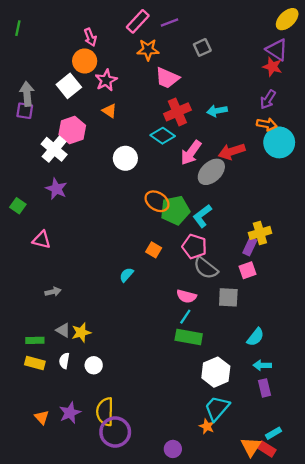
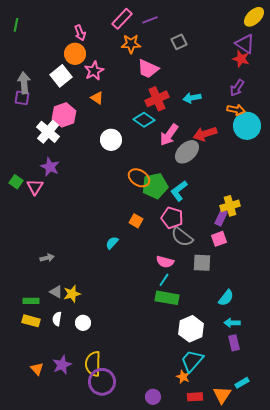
pink triangle: (42, 240) -> (35, 187), moved, turned 48
red rectangle: (267, 449) -> (195, 397), moved, turned -35

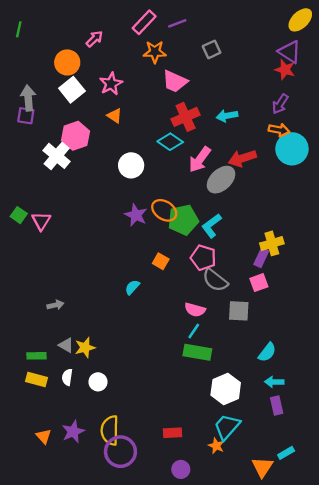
pink arrow: (80, 33) -> (94, 39), turned -112
orange circle: (75, 54) -> (67, 62), moved
purple star: (50, 167) -> (136, 215), moved
red rectangle: (195, 397) -> (173, 433), moved

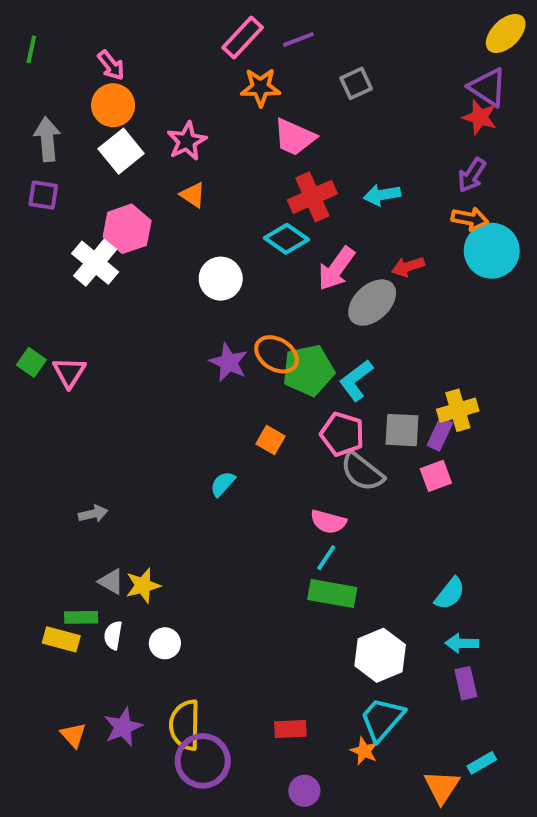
pink arrow: (94, 39) -> (111, 65), moved, turned 96
gray arrow: (28, 98) -> (47, 139), moved
red arrow: (242, 158) -> (408, 267), size x0.7
gray square: (239, 311) -> (402, 430), moved
green rectangle: (36, 356) -> (81, 617), moved

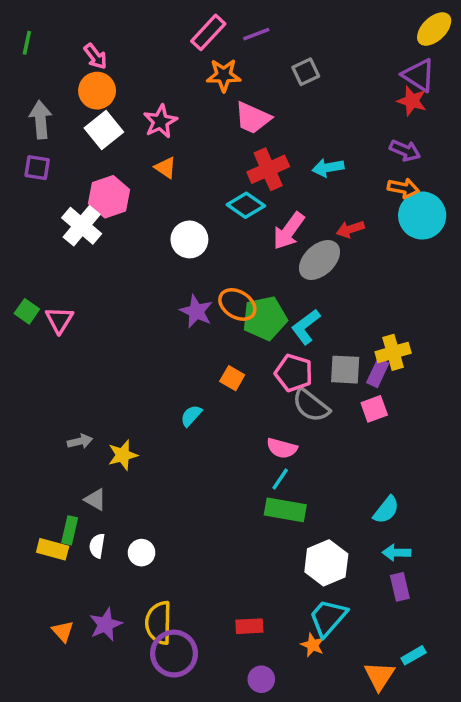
purple arrow: (472, 175) -> (405, 150), turned -100
yellow star: (143, 586) -> (123, 455), moved
green rectangle: (81, 617) -> (70, 530), turned -76

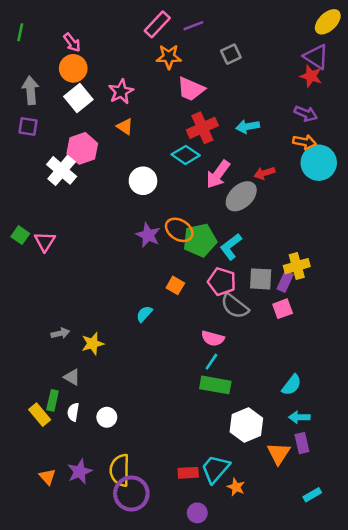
yellow rectangle: (53, 549) -> (40, 415), turned 35
cyan trapezoid: (328, 618) -> (215, 469), moved
orange triangle: (379, 676) -> (279, 453), moved

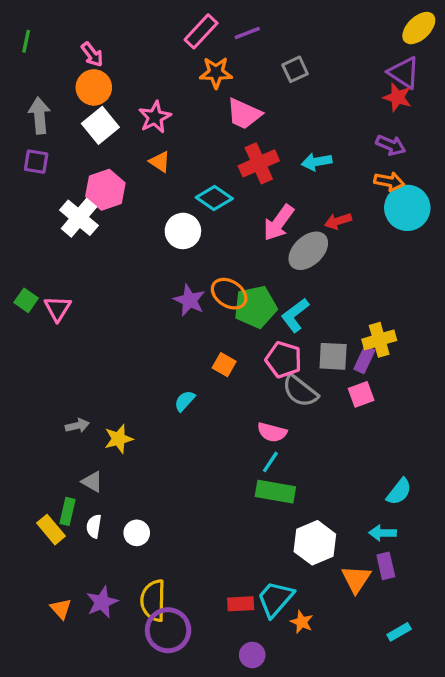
cyan diamond: (186, 155) -> (214, 198), moved
cyan semicircle: (292, 385) -> (399, 492), moved

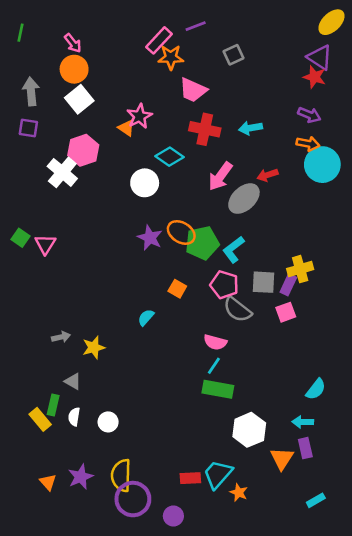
pink rectangle: (201, 31) -> (159, 40), moved
pink star: (155, 117) -> (139, 116), moved
red cross: (259, 163) -> (205, 129), turned 36
purple circle: (252, 655) -> (173, 516), moved

